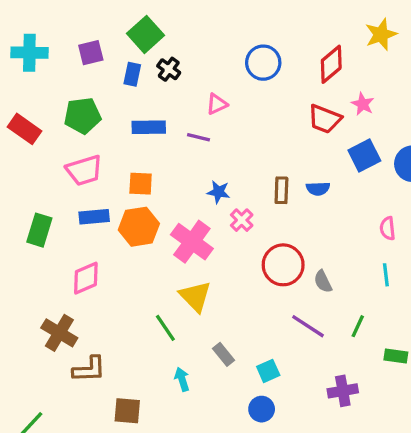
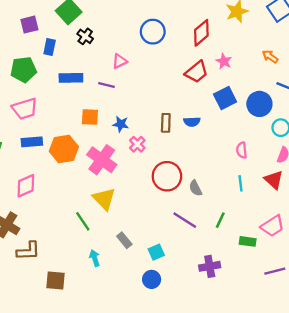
blue rectangle: (132, 74) -> (50, 47), moved
red trapezoid: (325, 119) -> (197, 72), turned -60
orange square: (141, 184) -> (90, 117), moved

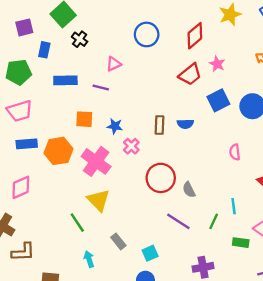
cyan line: (240, 183) -> (234, 206), moved

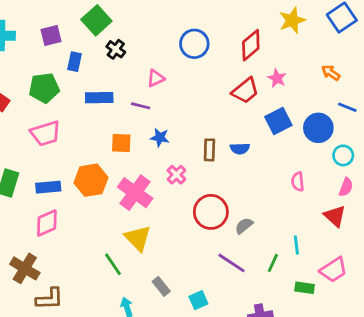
blue star: (115, 126) -> (160, 137), moved
blue rectangle: (27, 144) -> (48, 187), moved
gray semicircle: (189, 190) -> (244, 226), turned 77

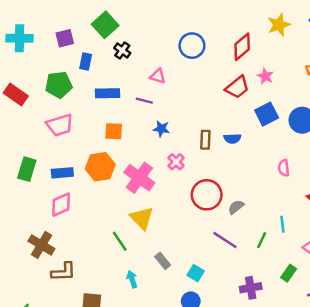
pink triangle: (156, 78) -> (158, 76), turned 42
orange square: (121, 143) -> (114, 131), moved
green rectangle: (305, 288) -> (289, 273), moved, turned -63
cyan square: (198, 300) -> (196, 273), turned -35

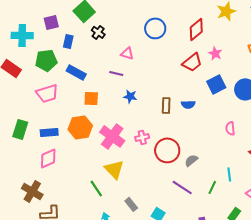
cyan cross: (19, 38) -> (22, 35), moved
blue rectangle: (108, 93) -> (76, 72), moved, turned 30
pink cross: (176, 162) -> (142, 137), moved, turned 32

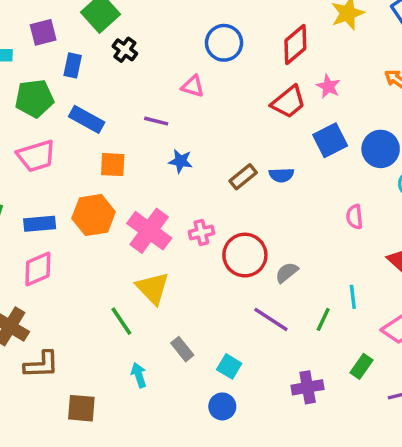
pink triangle: (127, 53) -> (193, 86), moved
brown rectangle: (166, 105) -> (243, 177), turned 49

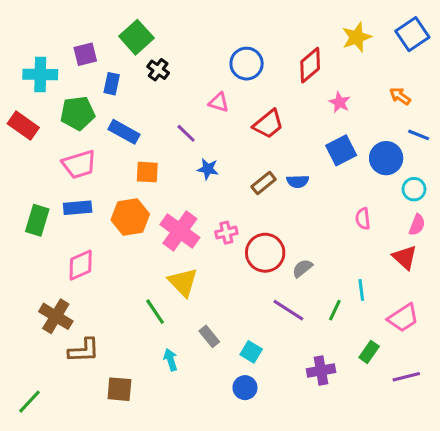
red trapezoid: (288, 102) -> (268, 124), moved
purple line: (156, 121) -> (186, 133), turned 30
blue rectangle: (40, 224) -> (78, 208), moved

